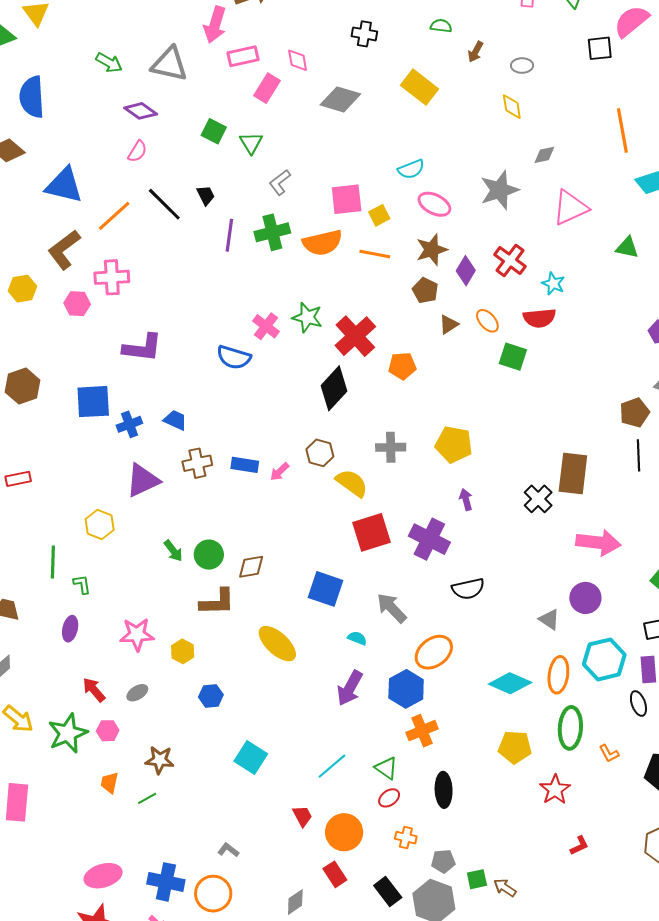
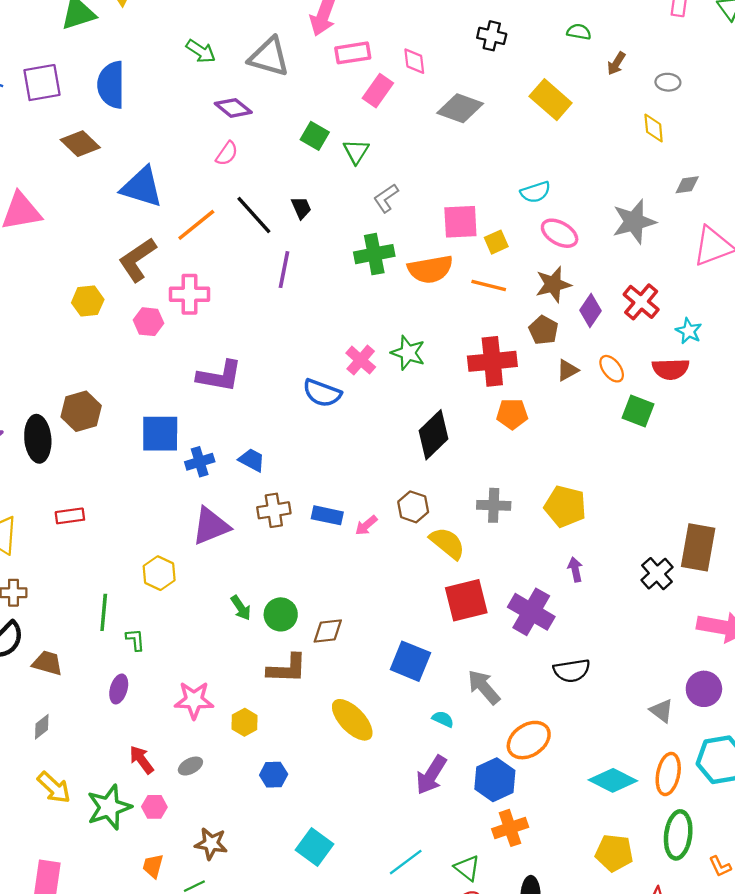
purple line: (229, 235) -> (284, 270), moved
red cross: (355, 336) -> (492, 361), moved, turned 33

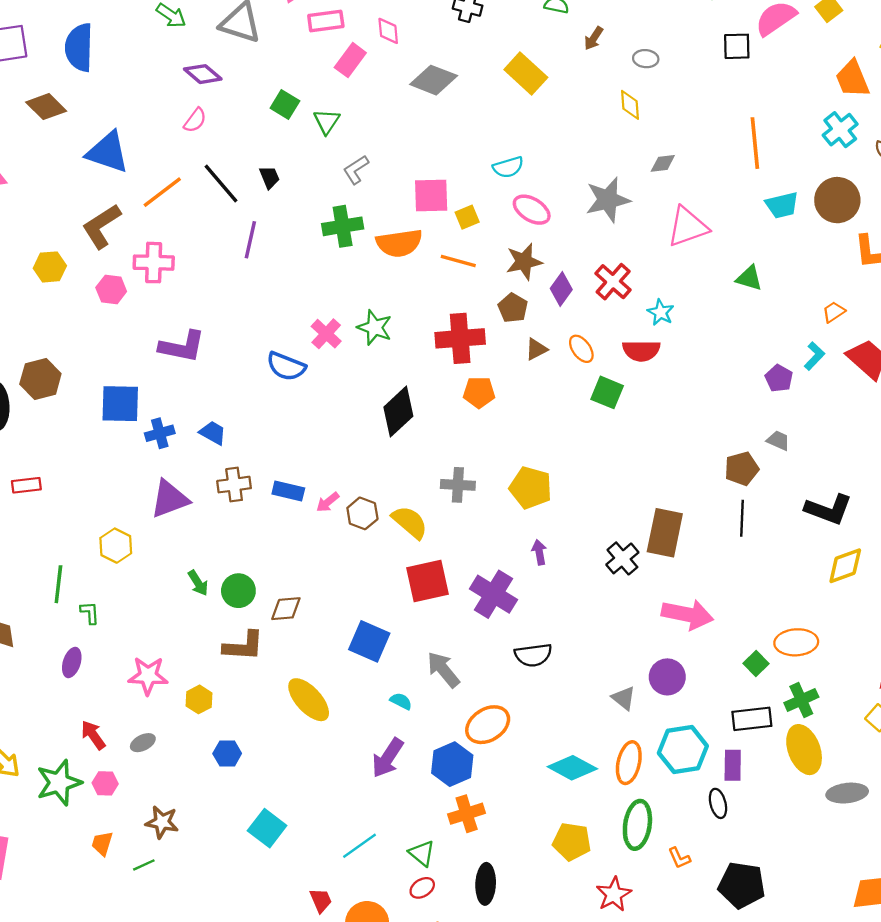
brown hexagon: (413, 507) -> (362, 513), moved

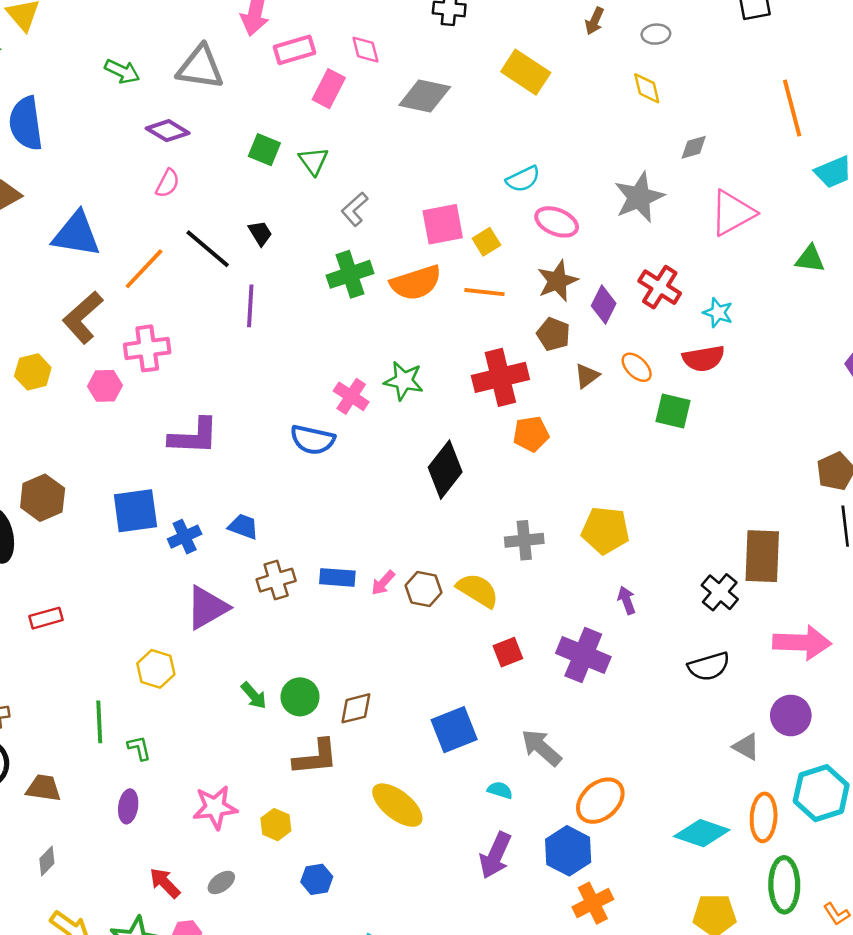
red square: (428, 581) -> (508, 652), size x0.6
blue square: (369, 641) -> (454, 730), turned -36
black semicircle: (533, 655) -> (709, 666), moved

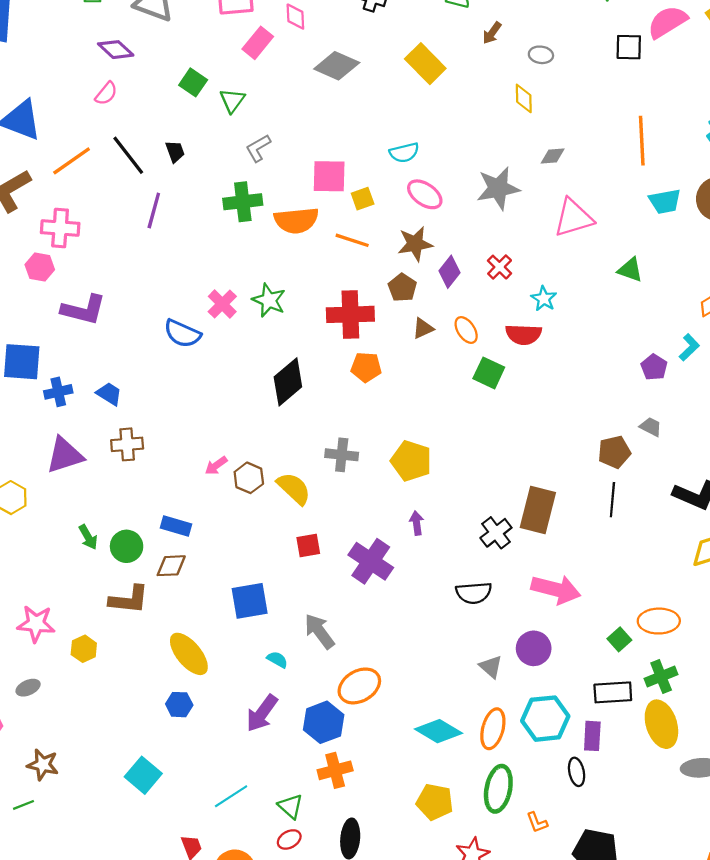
red cross: (660, 287) -> (500, 267), size x0.7
pink hexagon: (105, 386) -> (40, 267), moved
blue rectangle: (337, 577) -> (176, 526), moved
blue hexagon: (317, 879) -> (179, 705), moved

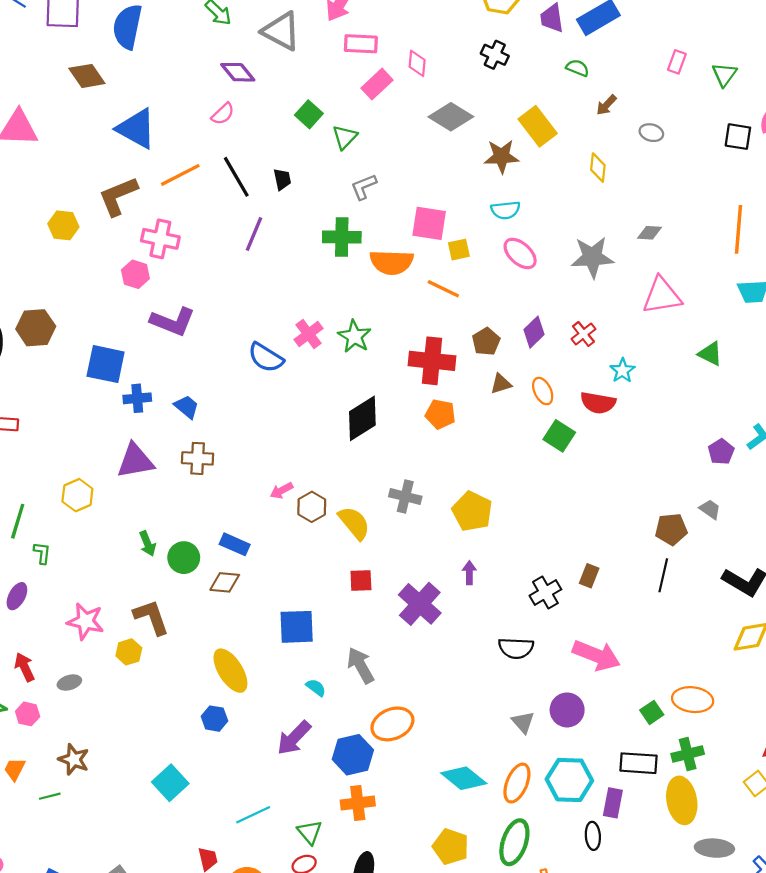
yellow diamond: (524, 98) -> (598, 168), moved
brown star: (415, 244) -> (501, 156), moved
brown rectangle: (538, 510) -> (589, 576), size x0.5
brown L-shape: (129, 600) -> (151, 617), moved, turned -123

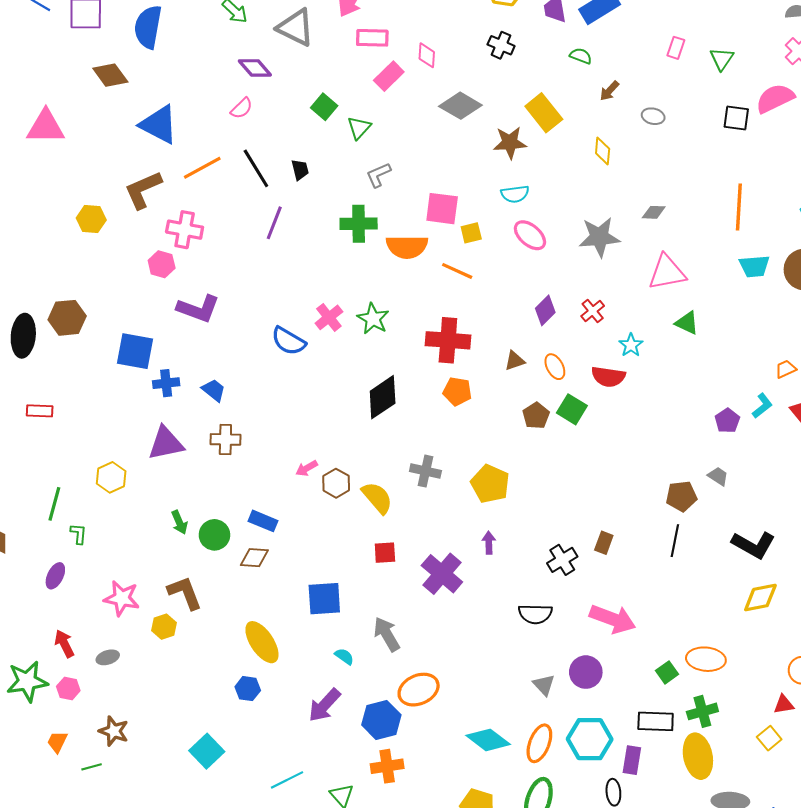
brown pentagon: (486, 341) -> (536, 416), moved
green triangle: (710, 354) -> (687, 323), moved

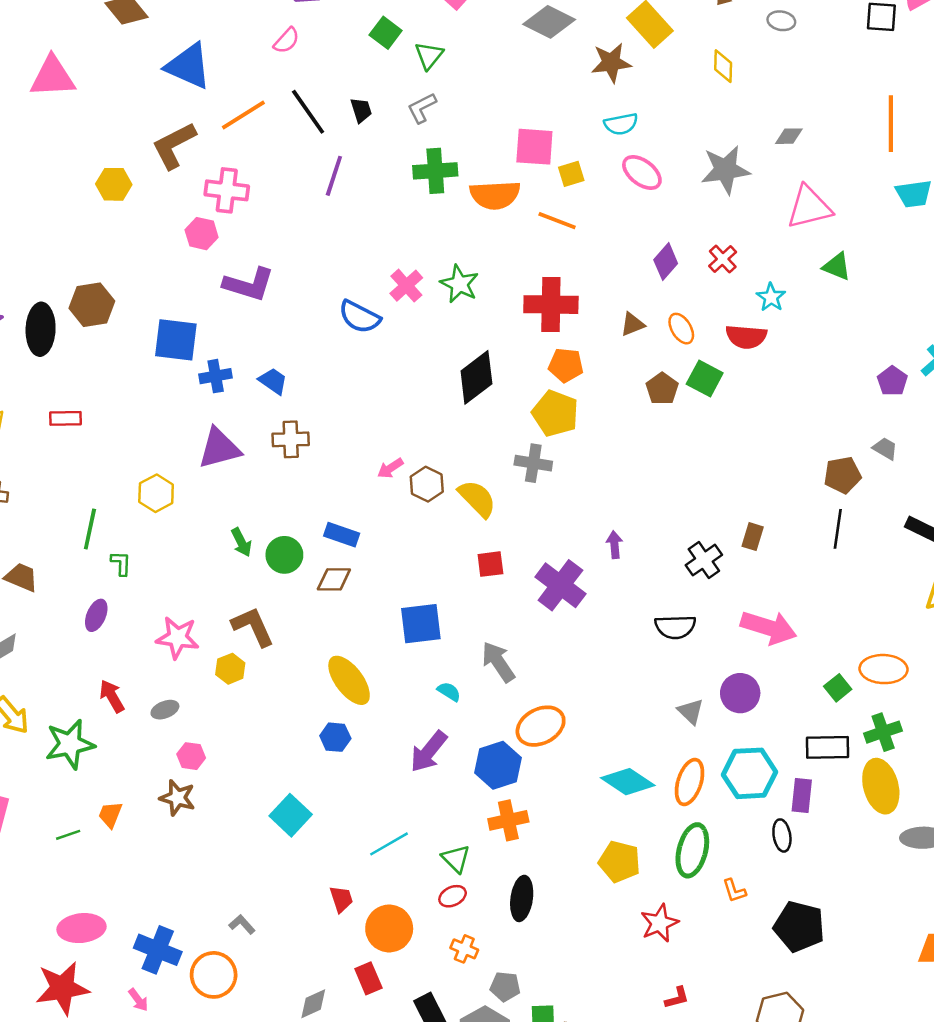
gray L-shape: (378, 175) -> (422, 108), moved
yellow pentagon: (490, 484) -> (555, 413), moved
pink hexagon: (68, 689) -> (191, 756), moved
green line: (92, 767) -> (68, 835), moved

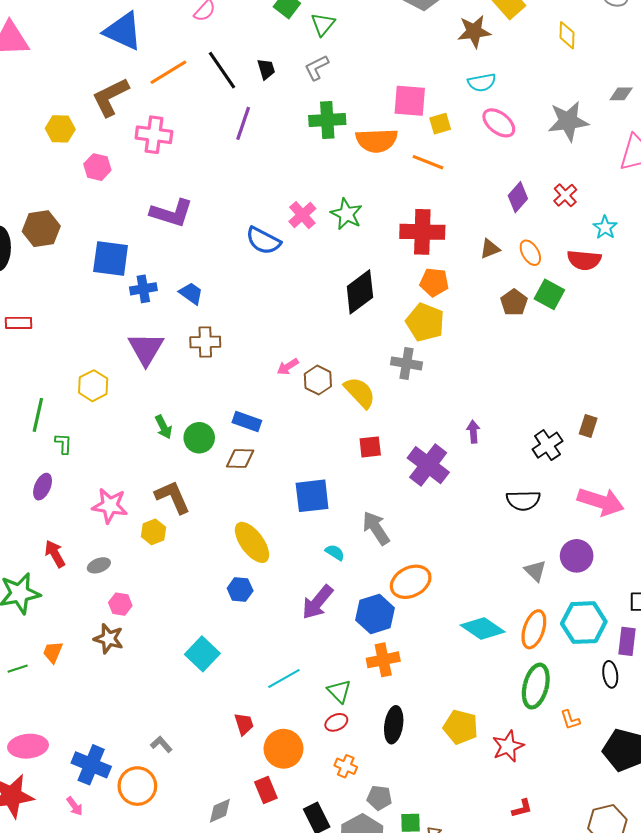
pink hexagon: (202, 234) -> (97, 167), moved
purple triangle: (219, 448) -> (146, 349), turned -45
yellow pentagon: (619, 862) -> (461, 727), moved

